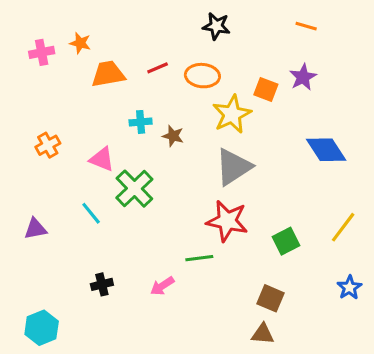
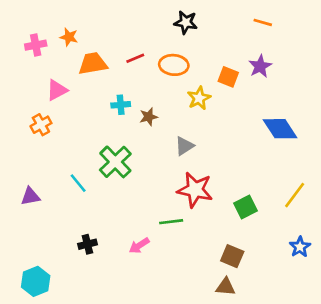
yellow star: (232, 114) -> (199, 98), size x0.7
brown star: (173, 136) -> (149, 117), turned -30
pink triangle: (102, 159) -> (57, 90), moved, turned -50
gray triangle: (233, 167) -> (184, 146), moved, size x0.6

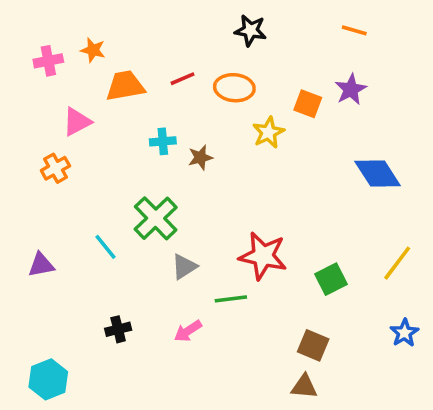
gray triangle: (184, 146) -> (184, 267), moved

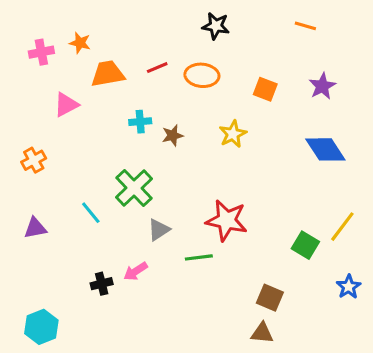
purple star: (351, 89) -> (322, 86), moved
yellow star: (268, 132) -> (233, 134), moved
orange cross: (55, 168) -> (34, 160), moved
green square: (331, 279) -> (305, 245), moved, turned -32
pink arrow: (188, 331) -> (136, 271), moved

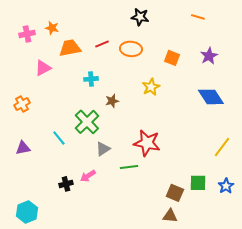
brown star: (173, 136) -> (112, 101), moved
green square: (305, 245) -> (198, 183), moved, turned -30

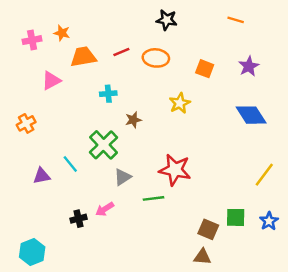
purple triangle: (23, 148) -> (42, 176), moved

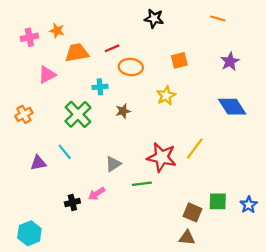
orange ellipse: (156, 58) -> (131, 67), moved
orange square: (205, 69) -> (179, 60), moved, turned -35
green cross: (104, 145) -> (78, 114), moved
yellow line: (264, 175) -> (195, 149), moved

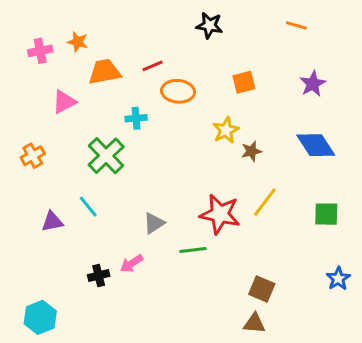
brown star: (123, 111) -> (251, 151), moved
green square: (218, 201) -> (326, 214), moved

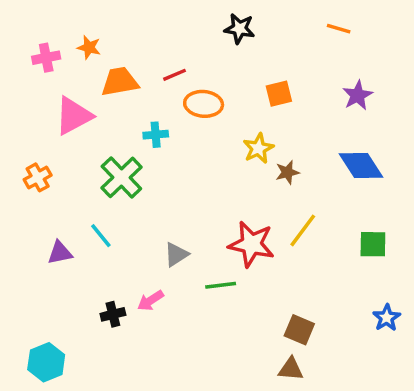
pink triangle: (64, 102) -> (74, 116), size x1.4

